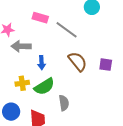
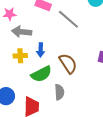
brown semicircle: (78, 61) -> (68, 63), moved
yellow cross: (22, 83) -> (20, 56), moved

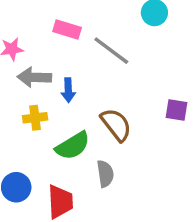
blue arrow: (41, 50) -> (68, 90), moved

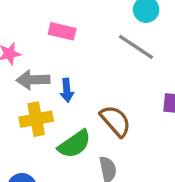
gray line: (111, 51) -> (136, 47), moved
yellow cross: (35, 118) -> (36, 119), size x1.4

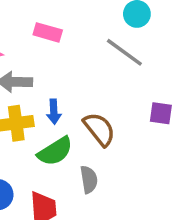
blue arrow: (67, 90) -> (54, 112), moved

